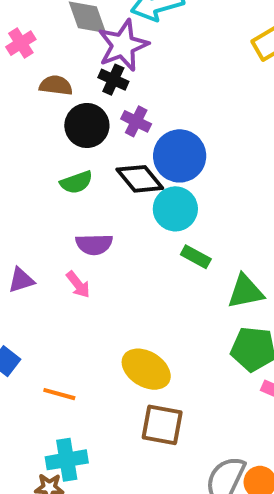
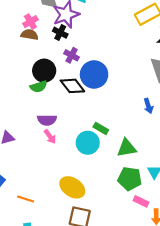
pink cross: (21, 43) -> (30, 22), moved
black circle: (87, 125) -> (44, 71), moved
cyan circle: (175, 209) -> (88, 143), moved
pink arrow: (78, 285) -> (50, 137), moved

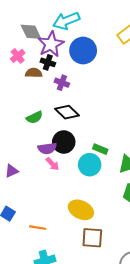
brown semicircle: (29, 35) -> (34, 73), moved
black circle: (44, 71) -> (64, 142), moved
blue circle: (94, 74) -> (83, 51), moved

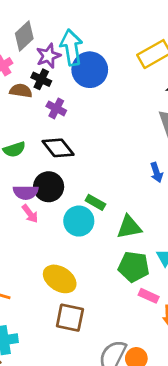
cyan arrow: (66, 21) -> (71, 47), moved, turned 95
gray diamond: (31, 32) -> (24, 36), turned 65
purple star: (51, 44) -> (48, 56), size x0.7

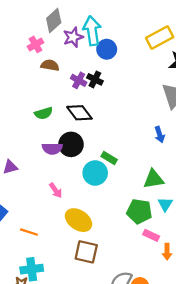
blue circle: (90, 70) -> (107, 49), size x0.7
black cross: (41, 79) -> (95, 79), moved
pink arrow: (30, 214) -> (56, 190), moved
green triangle: (129, 227) -> (154, 179), moved

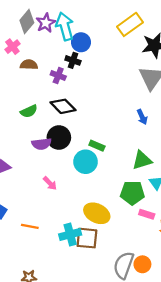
purple star: (73, 37) -> (46, 23), moved
black cross: (95, 79) -> (73, 60), moved
yellow ellipse: (79, 220) -> (97, 213), moved
cyan cross: (32, 269) -> (70, 234), moved

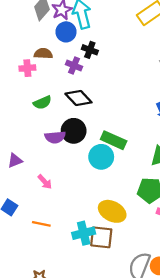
blue circle: (81, 42) -> (66, 32), moved
pink cross: (12, 47) -> (27, 68), moved, turned 32
green rectangle: (97, 146) -> (114, 140), size x1.5
pink arrow: (50, 183) -> (45, 182), moved

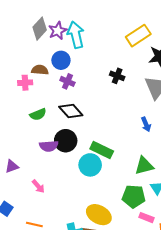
blue circle: (66, 32) -> (61, 60), moved
black cross: (90, 50) -> (117, 76), moved

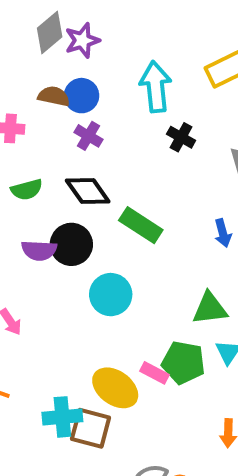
cyan arrow: (76, 35) -> (156, 87), moved
brown semicircle: (40, 70) -> (54, 96), moved
green rectangle: (102, 150) -> (141, 225), moved
pink rectangle: (147, 218) -> (155, 373), moved

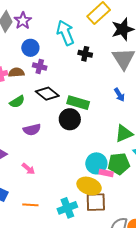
brown semicircle: (54, 96) -> (16, 72), moved
black circle: (71, 244) -> (70, 119), moved
cyan circle: (111, 295) -> (96, 163), moved
brown square: (91, 428) -> (96, 202), moved

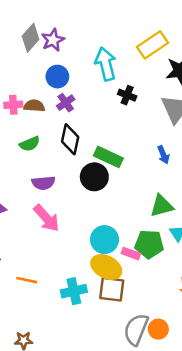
purple cross: (40, 66) -> (66, 103), turned 32
black diamond: (47, 94) -> (70, 139), turned 55
cyan circle: (96, 163) -> (104, 240), moved
pink arrow: (28, 169) -> (47, 218), moved, size x1.6

